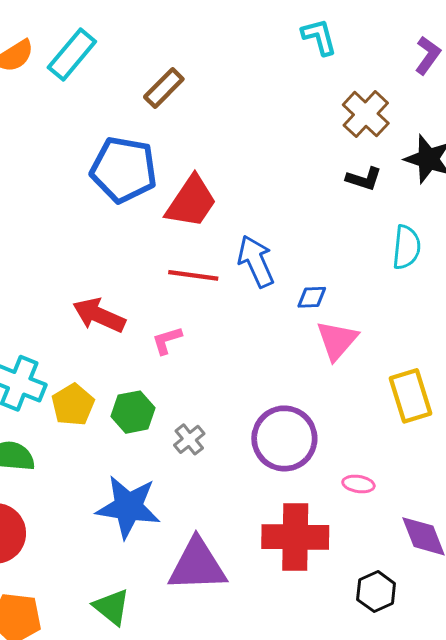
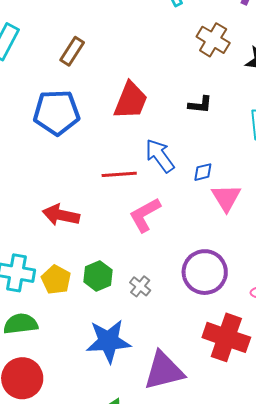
black L-shape: (364, 179) -> (200, 105), moved
red trapezoid: (191, 202) -> (131, 101), moved
pink L-shape: (167, 340) -> (145, 215), moved, size x1.6
red cross: (295, 537) -> (226, 337), turned 30

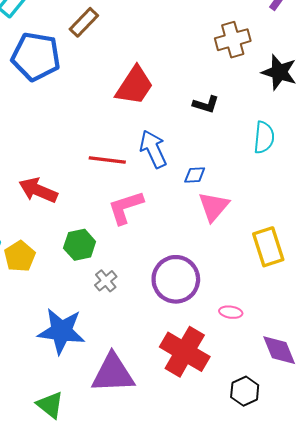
brown cross: (213, 40) -> (233, 40), turned 32
blue pentagon: (57, 112) -> (36, 57), moved
green hexagon: (98, 276) -> (80, 245), moved

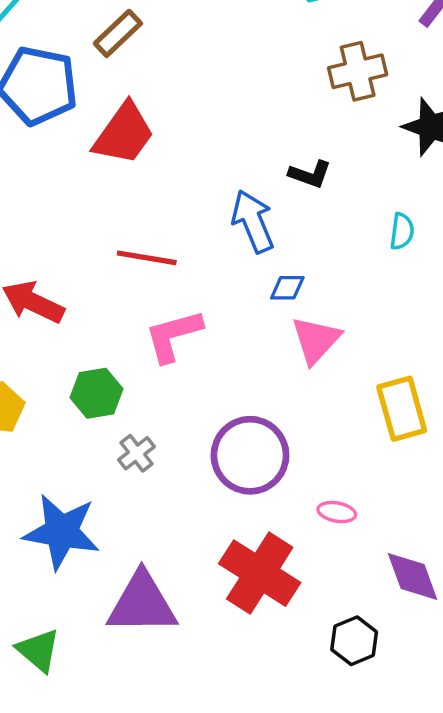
red trapezoid: (134, 86) -> (124, 134), moved
cyan semicircle: (264, 137) -> (402, 231), size x0.7
blue arrow: (153, 149) -> (253, 221), moved

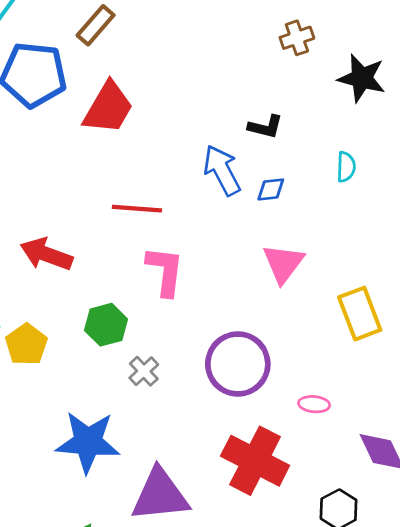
brown cross: (358, 71) -> (297, 38), size x0.7
blue diamond: (287, 288) -> (271, 189), moved
pink L-shape: (173, 336) -> (165, 271), turned 118

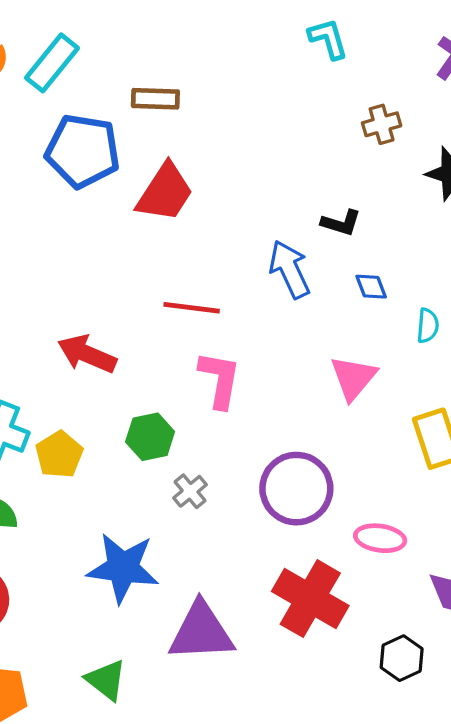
brown rectangle: (96, 25) -> (155, 99), turned 48
cyan semicircle: (346, 167) -> (428, 326), moved
blue diamond: (271, 189) -> (371, 287), moved, turned 72
pink ellipse: (314, 404) -> (380, 538), size x1.4

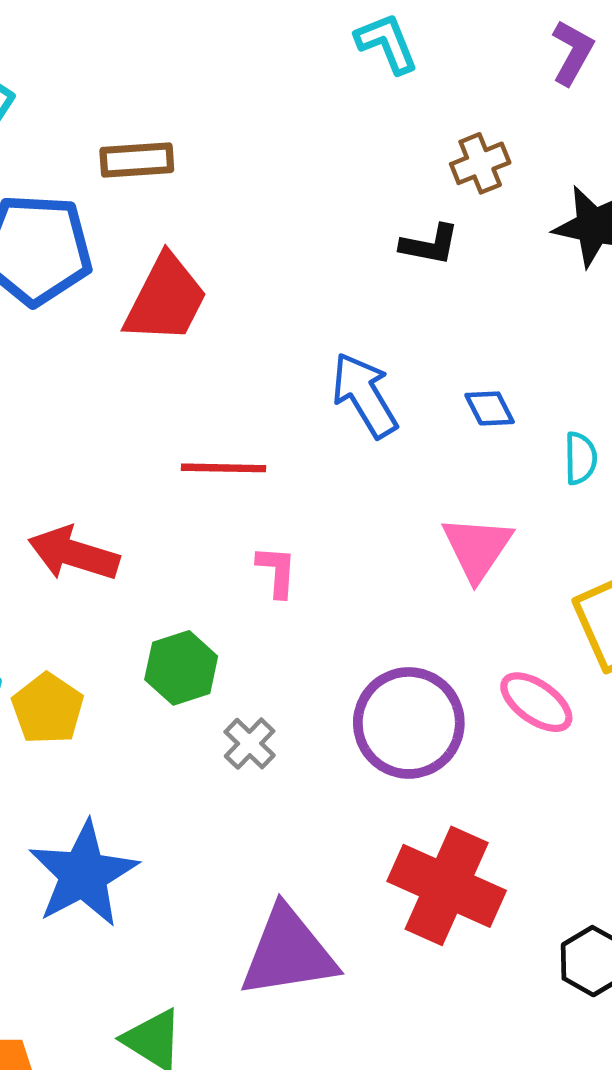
black L-shape: (341, 223) -> (430, 245), moved
pink L-shape: (220, 380) -> (277, 571), size x0.6
pink ellipse: (380, 538) -> (536, 702), moved, turned 33
blue star: (123, 568) -> (83, 874), moved, turned -30

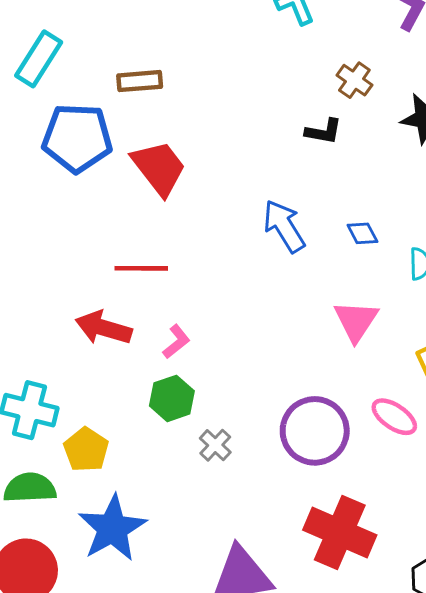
brown cross: (480, 163) -> (354, 80), turned -32
red trapezoid: (166, 299) -> (159, 168), turned -64
red line: (224, 468) -> (141, 268), moved
pink L-shape: (277, 571) -> (176, 342), moved, turned 48
yellow pentagon: (48, 709) -> (86, 450), moved

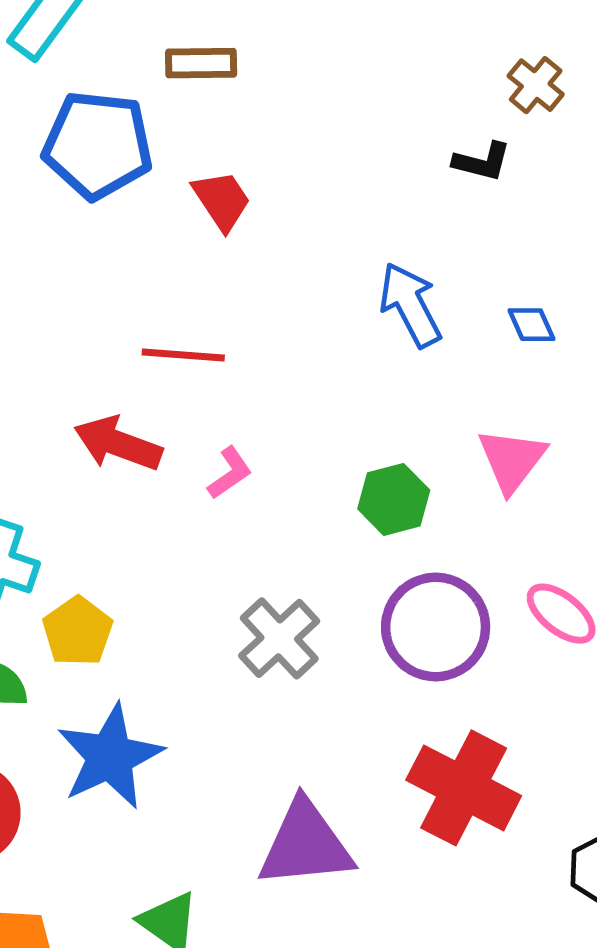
red trapezoid: (159, 168) -> (222, 200), size x0.7
green hexagon: (172, 398) -> (394, 499), moved
gray cross: (215, 445) -> (279, 638), size x1.6

